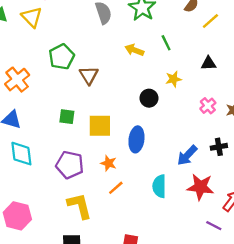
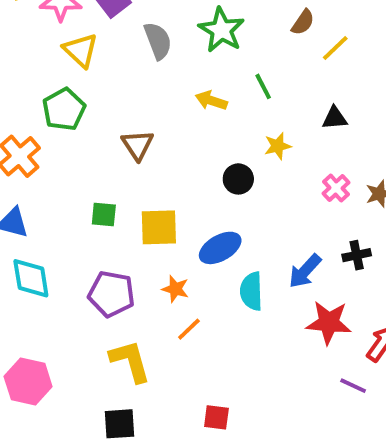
yellow triangle: (32, 17) -> (81, 50), moved
green pentagon: (62, 57) -> (64, 109), moved
blue ellipse: (136, 139) -> (220, 248), turned 55
cyan semicircle: (159, 186) -> (251, 291), moved

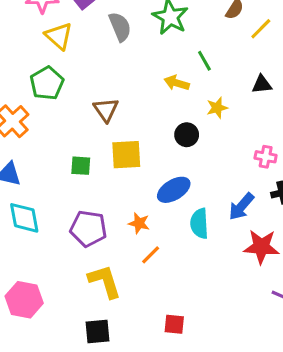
yellow arrow: (211, 101) -> (177, 83), moved
pink cross: (336, 188) -> (266, 157), moved, turned -35
yellow square: (159, 227) -> (126, 155), moved

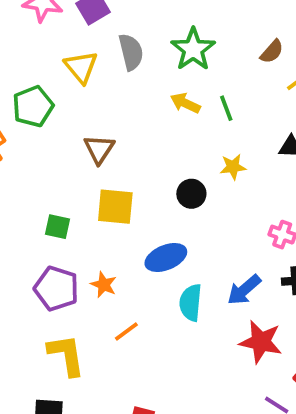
yellow triangle: (59, 36) -> (81, 67), moved
yellow arrow: (177, 83) -> (185, 103), moved
green square: (81, 166) -> (57, 227), moved
orange star: (139, 223) -> (104, 285), moved

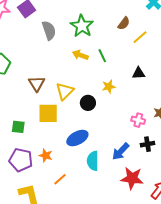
yellow triangle: (81, 67) -> (65, 91), moved, turned 30

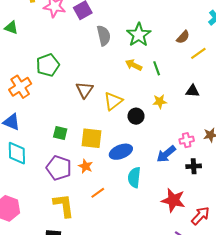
yellow square: (48, 113) -> (91, 138), moved
pink cross: (138, 120) -> (187, 140), turned -32
blue arrow: (121, 151) -> (166, 154), moved

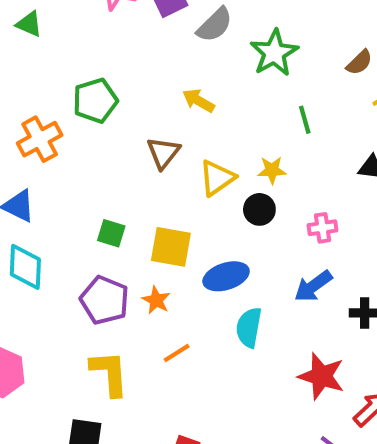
gray semicircle: (104, 36) -> (215, 25), moved, turned 54
yellow arrow: (134, 65) -> (198, 101), moved
yellow star: (160, 101) -> (272, 170), moved
pink cross: (187, 140) -> (323, 228), moved

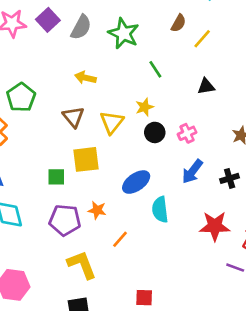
black circle: (259, 209) -> (155, 132), moved
yellow square: (171, 247) -> (86, 159), moved

